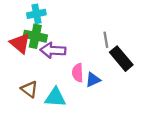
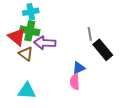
pink semicircle: (78, 73) -> (75, 82), moved
brown triangle: (29, 89) -> (26, 54), moved
cyan triangle: (55, 97) -> (27, 91), moved

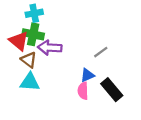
gray line: (90, 34) -> (101, 52), moved, turned 64
black rectangle: (103, 50) -> (112, 90), moved
cyan triangle: (27, 91) -> (30, 82), moved

